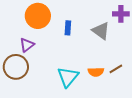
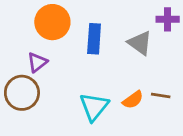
blue rectangle: (68, 28) -> (94, 39), size x1.5
brown line: (116, 69) -> (161, 96), turned 40
orange semicircle: (96, 72) -> (133, 100), turned -35

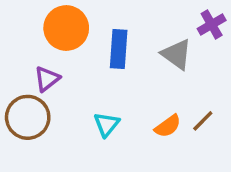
purple cross: (168, 19) -> (212, 24), turned -30
brown line: (161, 96) -> (203, 121), turned -54
cyan triangle: (94, 107) -> (106, 124), moved, size x0.7

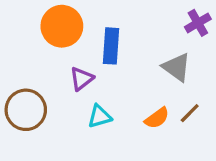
gray triangle: (177, 54) -> (177, 67), moved
purple triangle: (47, 79) -> (82, 79), moved
cyan triangle: (106, 124) -> (100, 116), turned 35

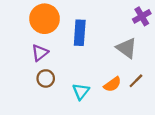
purple triangle: (82, 79) -> (40, 53), moved
brown circle: (26, 110) -> (46, 78), moved, size x0.6
cyan triangle: (100, 116) -> (81, 91), moved, turned -36

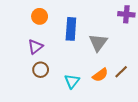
purple cross: (142, 16) -> (126, 14), turned 35
orange circle: (45, 19) -> (40, 16), size x0.6
gray triangle: (127, 48) -> (98, 43), moved, turned 30

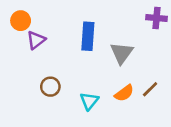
orange circle: (40, 16) -> (21, 21), moved
purple triangle: (35, 47) -> (36, 40), moved

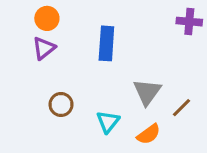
orange circle: (21, 21) -> (47, 18), moved
gray triangle: (122, 53) -> (147, 92), moved
orange semicircle: (124, 93) -> (149, 134), moved

